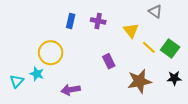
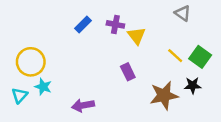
blue rectangle: (71, 21) -> (83, 24), turned 32
yellow triangle: (131, 30) -> (137, 36), moved
yellow circle: (51, 53) -> (31, 62), moved
black star: (174, 78) -> (193, 85), moved

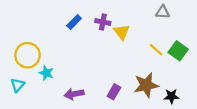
gray triangle: (183, 13) -> (163, 12), turned -32
purple rectangle: (128, 72) -> (114, 92), moved, turned 56
black star: (193, 85) -> (172, 96), moved
cyan star: (43, 87) -> (46, 73), moved

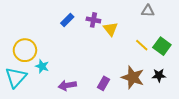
cyan triangle: (18, 85) -> (16, 77), size x1.6
brown star: (146, 85) -> (133, 77), turned 30
black star: (172, 96) -> (159, 75), moved

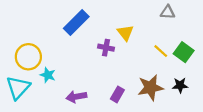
blue rectangle: (67, 20) -> (76, 23), size x1.6
purple cross: (93, 20) -> (106, 48), moved
brown star: (133, 77) -> (150, 88), turned -30

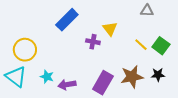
cyan star: (48, 75) -> (47, 77), moved
cyan triangle: (18, 88) -> (16, 77), turned -35
purple rectangle: (117, 94) -> (103, 83), size x1.6

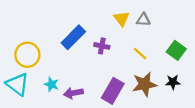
gray triangle: (147, 11) -> (143, 20), moved
blue rectangle: (67, 20) -> (73, 37), moved
yellow triangle: (110, 29) -> (121, 19), moved
yellow line: (141, 45) -> (140, 54), moved

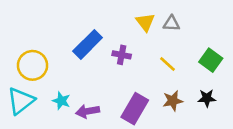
cyan triangle: (18, 84) -> (21, 101), turned 45
brown star: (144, 84) -> (173, 101), size x0.7

